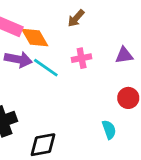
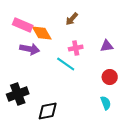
cyan line: (46, 68) -> (66, 64), moved
cyan semicircle: (109, 130) -> (106, 103), moved

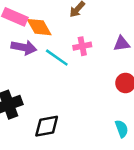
cyan line: (66, 64) -> (57, 58), moved
cyan semicircle: (106, 103) -> (122, 129), moved

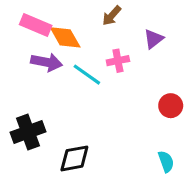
purple triangle: (122, 44) -> (154, 39), moved, turned -30

